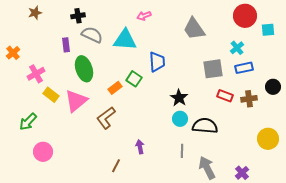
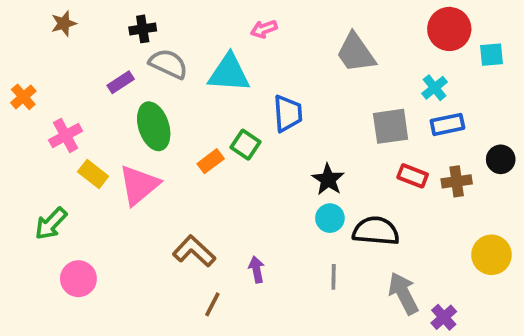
purple rectangle: (66, 45) -> (121, 82), turned 64
brown L-shape: (106, 118) -> (194, 251), moved, turned 80
gray arrow: (207, 168) -> (403, 293), moved

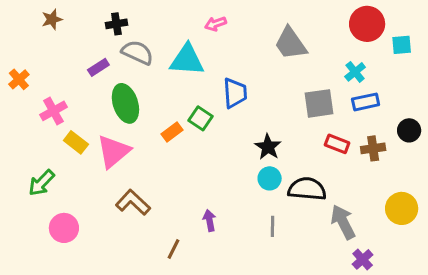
brown L-shape: (194, 251) -> (133, 202), moved
gray arrow: (403, 293) -> (343, 222), moved

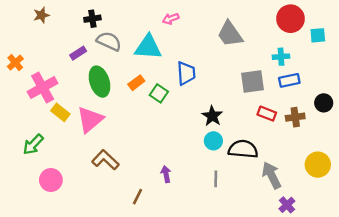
cyan cross: (355, 72) -> (281, 57), turned 35
pink cross: (53, 111) -> (43, 87), size x1.4
orange rectangle: (172, 132) -> (136, 83), moved

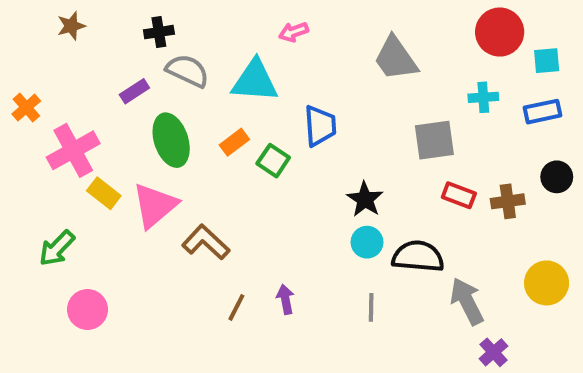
blue rectangle: (289, 80) -> (542, 112), moved
brown L-shape: (105, 160) -> (206, 242), moved
brown line: (137, 197) -> (236, 307), moved

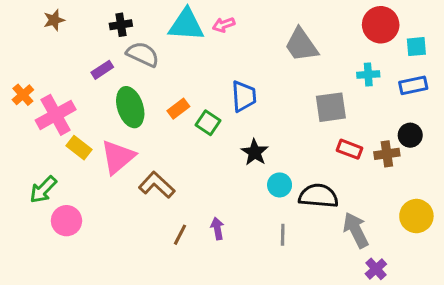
cyan triangle: (255, 81) -> (186, 25), moved
orange cross: (26, 107) -> (23, 95), moved
black circle: (557, 177) -> (410, 135), moved
black star: (365, 199) -> (255, 152), moved
pink circle: (87, 309) -> (66, 221), moved

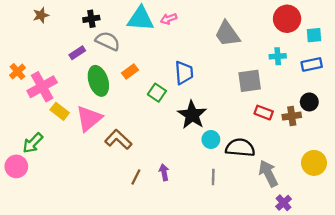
orange rectangle: (178, 109) -> (130, 71), moved
black star: (255, 152) -> (192, 115), size x1.4
pink circle: (66, 221) -> (16, 166), moved

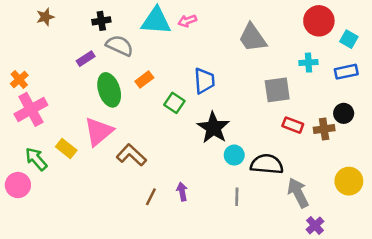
cyan square: (314, 35) -> (349, 39), turned 35
pink cross: (42, 87) -> (31, 109), moved
yellow rectangle: (60, 111) -> (66, 149), moved
green arrow: (33, 143) -> (36, 159), turned 95

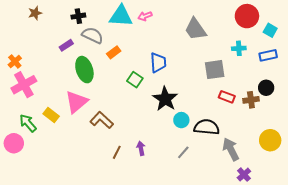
orange rectangle: (144, 79) -> (114, 52), moved
gray line: (237, 197) -> (183, 152), turned 40

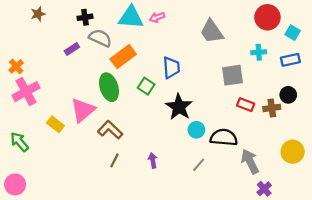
orange rectangle: (114, 52) -> (123, 57), size x1.6
green ellipse: (84, 70) -> (109, 87), moved
green arrow: (28, 123) -> (19, 142), moved
pink circle: (14, 143) -> (15, 184), moved
brown line: (117, 152) -> (114, 160), moved

